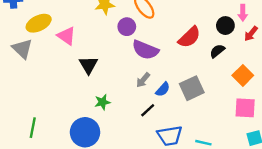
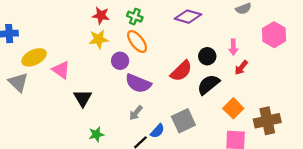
black circle: (225, 26) -> (207, 56), moved
black semicircle: (217, 51) -> (208, 85), size x1.5
blue semicircle: (163, 89) -> (157, 131), moved

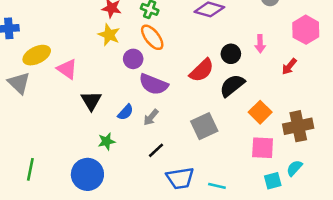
yellow star: (99, 39) -> (109, 35), turned 30
red arrow: (241, 68) -> (289, 67), moved
blue semicircle: (157, 131) -> (126, 112), moved

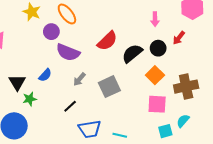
black circle: (231, 54) -> (158, 48), moved
black triangle: (91, 101) -> (17, 82), moved
gray arrow: (151, 117) -> (79, 79), moved

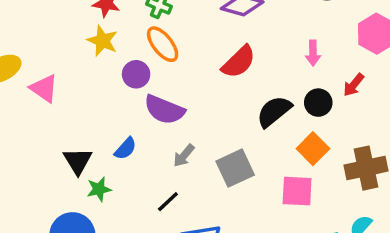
red semicircle: (107, 41) -> (239, 62), moved
pink square: (157, 104) -> (297, 191), moved

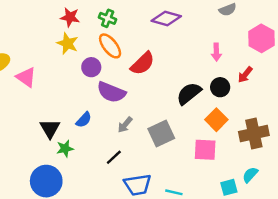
red semicircle: (239, 62) -> (143, 63), moved

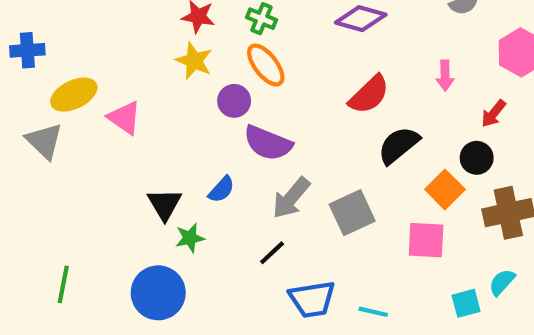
red semicircle: (143, 63) -> (369, 95), moved
black circle: (220, 87) -> (477, 158), moved
gray arrow: (125, 125) -> (291, 198), size x1.5

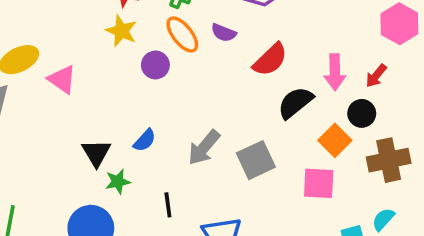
pink arrow: (445, 76) -> (335, 72), moved, size x1.4
purple semicircle: (268, 143) -> (224, 33), moved, size x0.6
black line: (272, 253) -> (168, 205), moved, turned -55

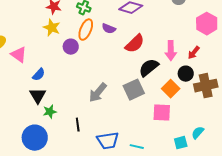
orange ellipse: (182, 34) -> (86, 30), turned 60
blue semicircle: (145, 140) -> (39, 75), moved
gray square: (256, 160) -> (134, 90), moved
brown cross: (389, 160) -> (206, 86), moved

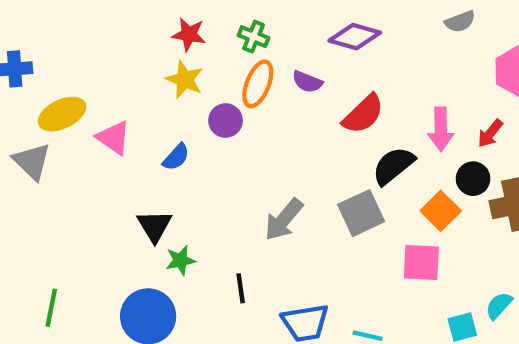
blue semicircle: (39, 75) -> (176, 157), moved

